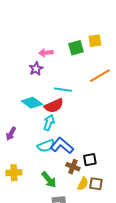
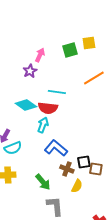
pink arrow: (46, 53) -> (40, 55), turned 120
red semicircle: (54, 106) -> (48, 108), turned 30
cyan semicircle: (46, 146) -> (13, 148), moved
brown square: (96, 184) -> (96, 169), moved

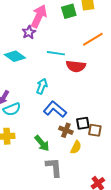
pink arrow: (40, 55) -> (39, 16), size x1.6
cyan diamond: (26, 105) -> (15, 56), moved
red semicircle: (48, 108) -> (76, 66), moved

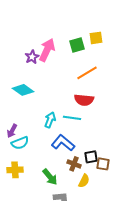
purple star: (29, 32) -> (32, 57), moved
orange line: (93, 39) -> (87, 73), moved
cyan line: (56, 53) -> (72, 118), moved

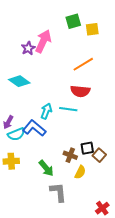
green square: (77, 45) -> (73, 21), moved
blue L-shape: (63, 143) -> (34, 128), moved
brown square: (103, 164) -> (99, 155), turned 32

